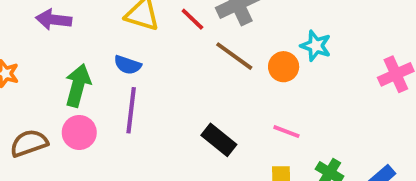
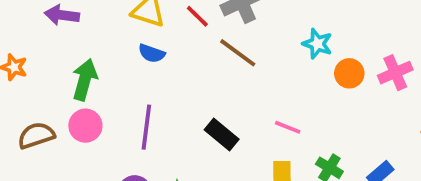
blue semicircle: (128, 65) -> (152, 53), moved
orange circle: (284, 67) -> (349, 73), moved
purple line: (131, 110) -> (146, 127), moved

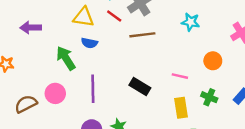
brown line: (238, 53) -> (142, 35), turned -35
orange circle: (349, 73) -> (213, 61), moved
green arrow: (85, 80) -> (66, 58), moved, turned -40

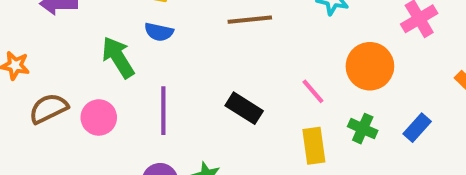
orange circle: (213, 61) -> (370, 66), size x1.5
pink line: (180, 76) -> (313, 91), turned 35
brown semicircle: (26, 104) -> (49, 108), moved

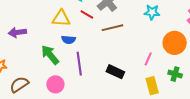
pink line: (313, 91) -> (148, 59), turned 72
purple line: (163, 111) -> (79, 64), moved
pink circle: (99, 117) -> (55, 84), moved

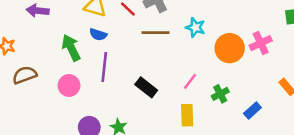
cyan star: (152, 12) -> (195, 27), moved
orange circle: (175, 43) -> (230, 48), moved
green cross: (175, 74) -> (220, 94), moved, turned 32

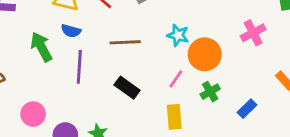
cyan star: (195, 27) -> (178, 35), moved
brown line: (155, 33) -> (125, 42), moved
orange circle: (230, 48) -> (205, 54), moved
pink circle: (69, 85) -> (33, 114), moved

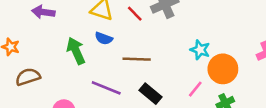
brown line: (125, 42) -> (137, 59), moved
purple line: (79, 67) -> (106, 88), moved, turned -76

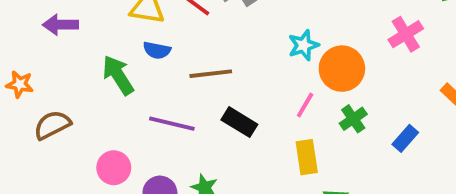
cyan star: (200, 50) -> (303, 45), turned -30

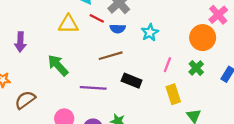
purple arrow: (60, 25) -> (20, 42), turned -78
cyan star: (303, 45) -> (150, 32), moved
blue semicircle: (157, 50) -> (118, 29), moved
orange circle: (342, 69) -> (203, 38), moved

